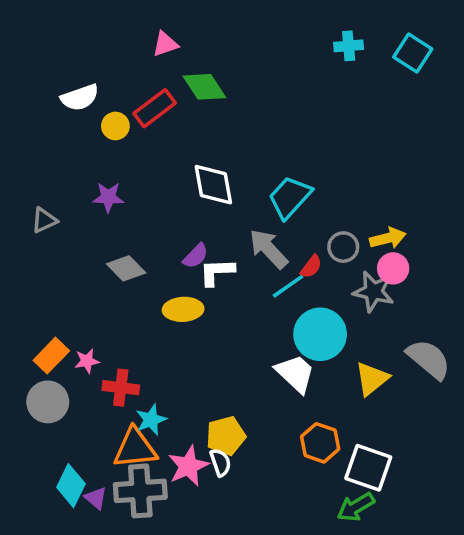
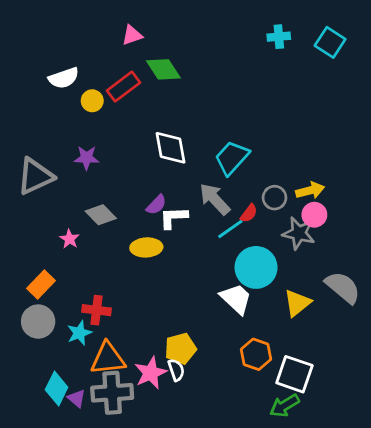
gray triangle: (44, 220) -> (35, 176), size x1.8
pink star: (87, 361) -> (69, 239), moved, turned -30
cyan star: (151, 420) -> (79, 333), moved

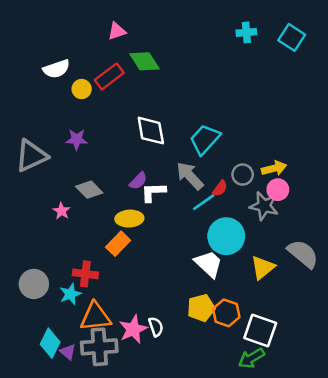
orange rectangle: (41, 285) -> (118, 244), moved
yellow pentagon: (181, 349) -> (201, 308), moved

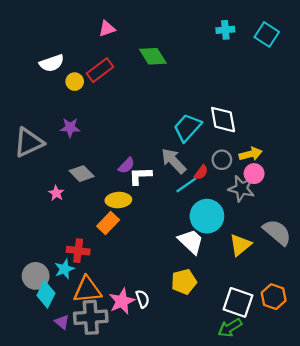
green diamond: (145, 61) -> (153, 56), moved
white diamond: (151, 131) -> (223, 120), moved
gray circle: (34, 284) -> (36, 276), moved
orange hexagon: (226, 313) -> (274, 297), moved
cyan diamond: (50, 343) -> (46, 294), moved

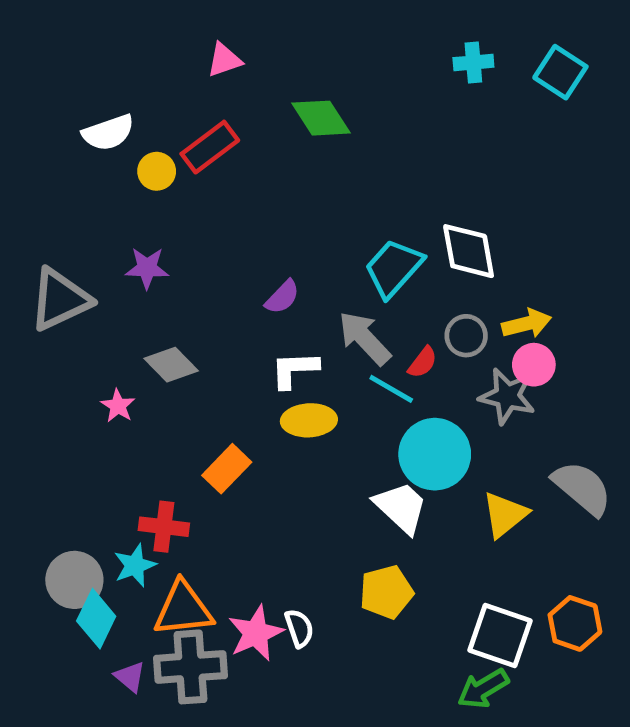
purple semicircle: (126, 166) -> (282, 297), moved
cyan line: (186, 185) -> (391, 389), turned 65
yellow ellipse: (118, 200) -> (309, 420), moved

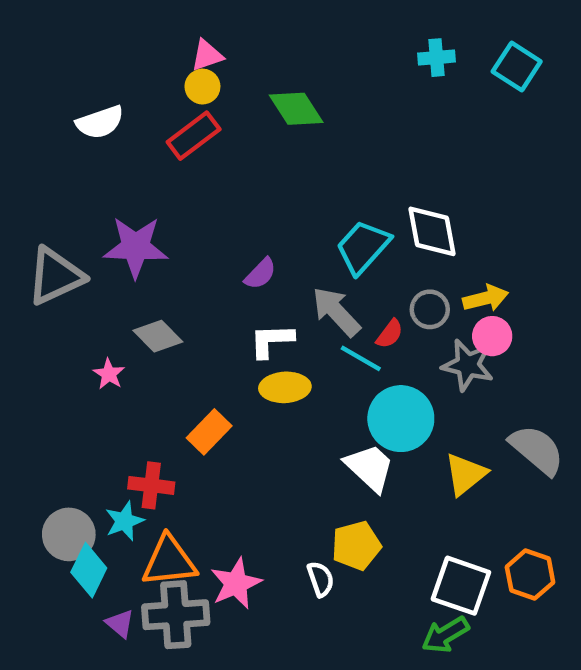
yellow circle: (157, 171) -> (202, 87), moved
purple star: (147, 268) -> (136, 247), size x1.6
white semicircle: (299, 628) -> (321, 579), moved

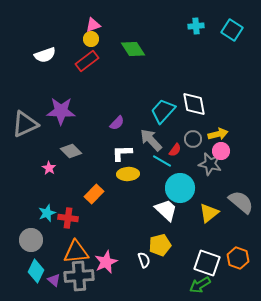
cyan star: (124, 521) -> (47, 213), moved
cyan diamond: (89, 570) -> (36, 271), moved

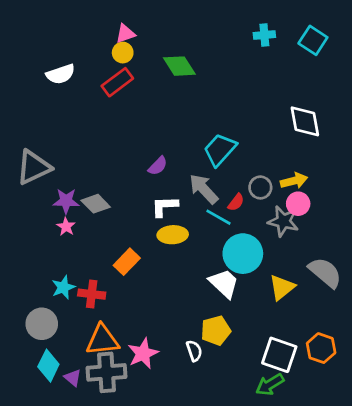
white diamond: (194, 104) -> (305, 121), moved
purple star: (61, 111) -> (66, 201), moved, size x0.7

